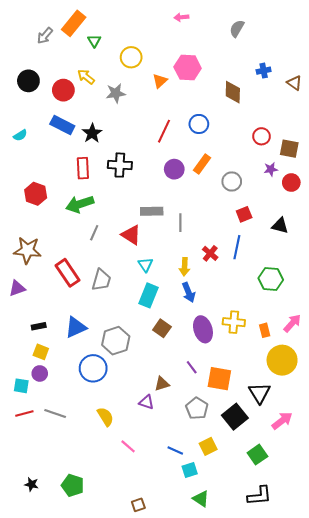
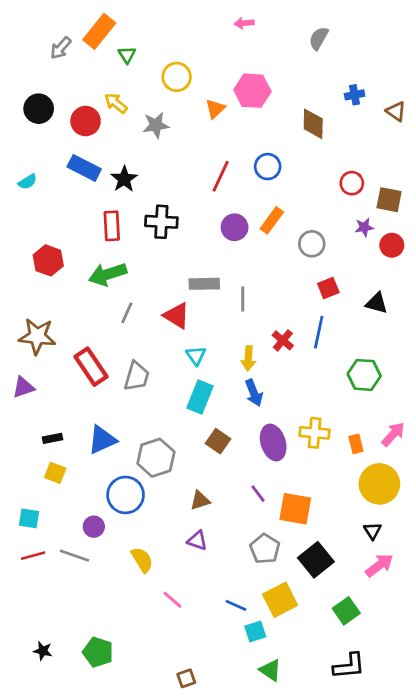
purple circle: (40, 373) -> (94, 527), moved
brown triangle: (162, 384) -> (200, 500), moved
black triangle: (259, 393) -> (372, 531), moved, size x0.6
yellow square: (208, 446) -> (280, 600), size x1.4

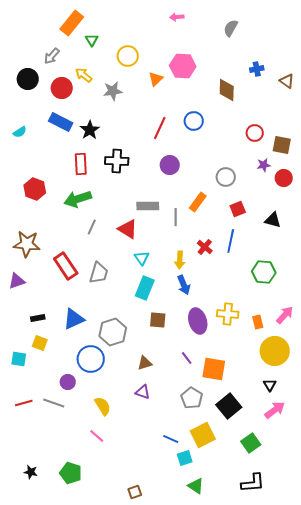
gray arrow: (61, 48) -> (52, 56), moved
orange rectangle: (272, 220) -> (198, 202), moved
brown square: (218, 441) -> (158, 320), turned -30
cyan square: (29, 518) -> (19, 359), moved
pink line: (172, 600) -> (97, 436), moved

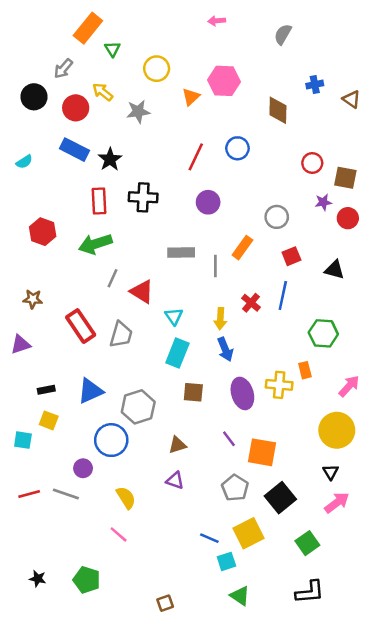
red triangle: (128, 229) -> (142, 292), moved
brown star: (27, 244) -> (33, 299), size x0.6
orange rectangle: (258, 322) -> (305, 370), moved

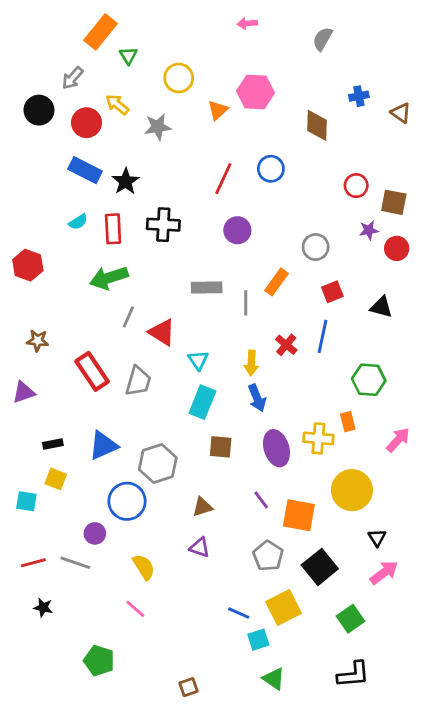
cyan semicircle: (24, 162) -> (78, 222), moved
red hexagon: (43, 232) -> (28, 265), moved
yellow circle: (337, 430) -> (352, 490), moved
black star: (38, 579) -> (43, 607), moved

